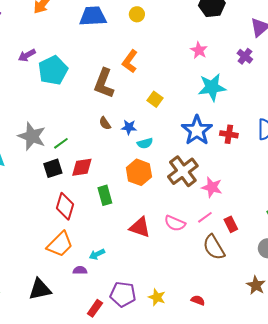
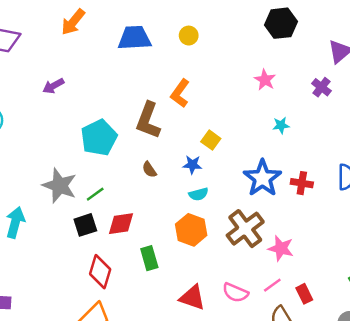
cyan pentagon: (53, 70) -> (99, 138), moved
cyan star: (212, 87) -> (281, 125), size x0.5
blue star: (129, 127) -> (192, 165), moved

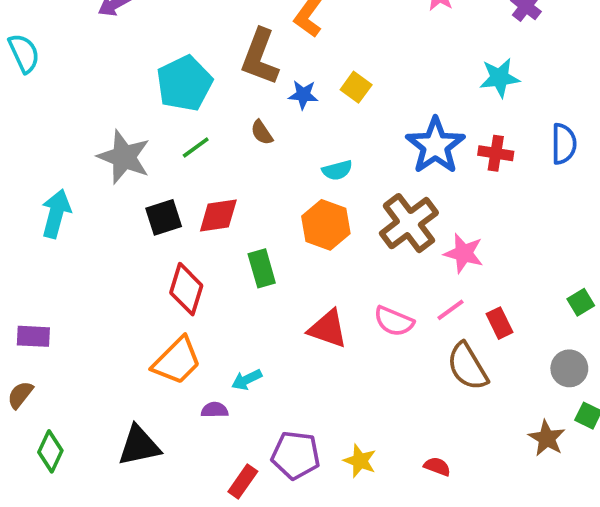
cyan star: (281, 125) -> (500, 78), moved, size x1.5
blue star: (192, 165) -> (303, 95), moved
green line: (95, 194) -> (196, 148), moved

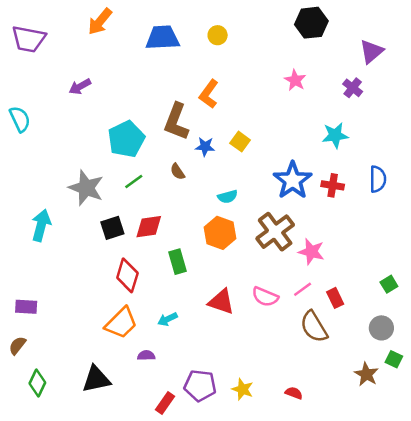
cyan arrow: (247, 380) -> (167, 319), moved

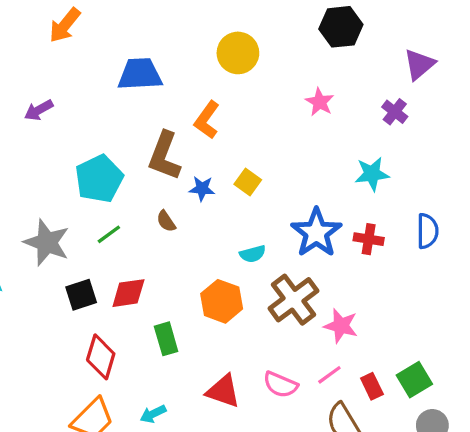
yellow circle: (218, 35) -> (238, 53), moved, size x1.6
blue trapezoid: (162, 38) -> (140, 74), moved
cyan semicircle: (228, 197) -> (253, 254), moved
green square: (389, 284) -> (414, 380), moved, size x1.5

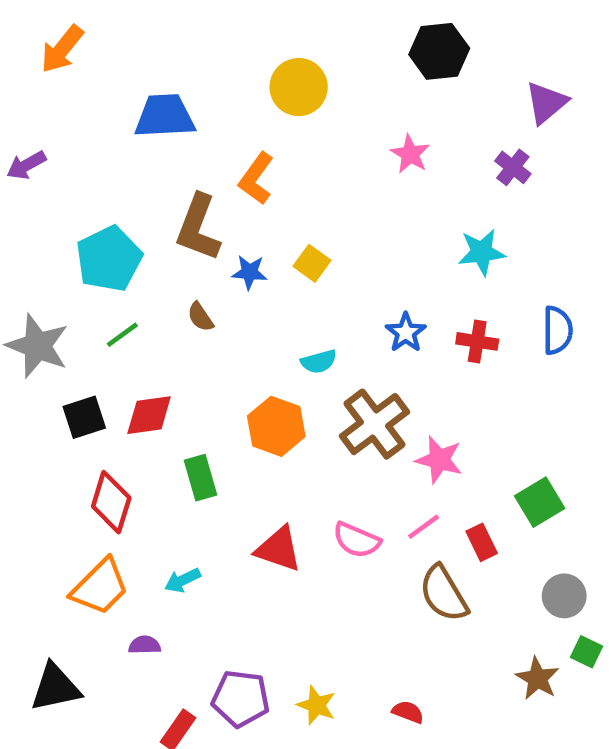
blue star: (316, 233) -> (406, 333), size x0.6
green square: (414, 380) -> (540, 502), moved

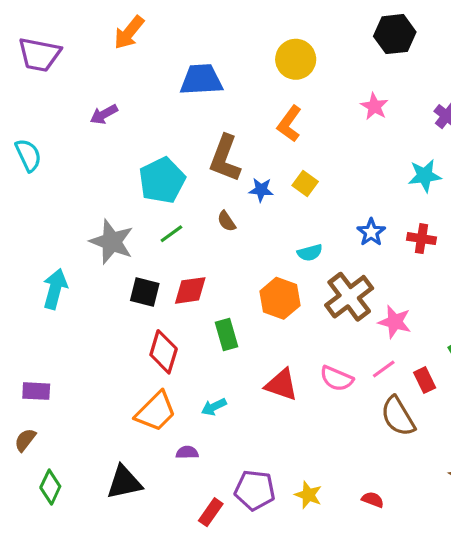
orange L-shape: (256, 179) -> (289, 124), moved
black square: (84, 417) -> (145, 292), turned 32

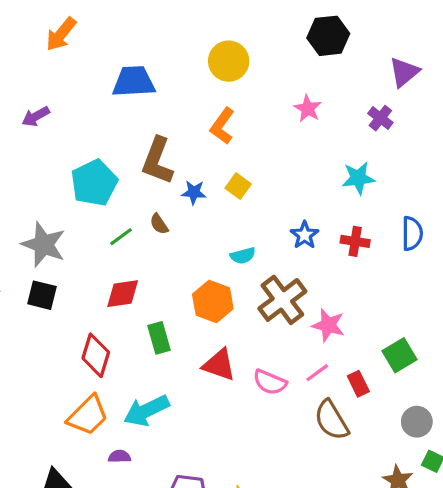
green line: (171, 234) -> (121, 237), moved
black square: (145, 292) -> (42, 295), moved
red triangle: (282, 385) -> (219, 365), moved
cyan arrow: (214, 407) -> (146, 411), size x1.8

